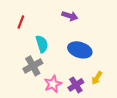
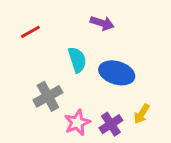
red line: (21, 22) -> (30, 32), turned 40
cyan semicircle: (42, 44) -> (77, 60), moved

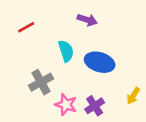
yellow arrow: (142, 114) -> (133, 96), moved
pink star: (77, 123) -> (66, 105), turned -30

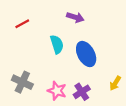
blue ellipse: (100, 62) -> (86, 54), turned 45
gray cross: (41, 82) -> (22, 82), moved, turned -36

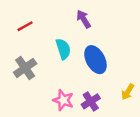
purple arrow: (75, 17) -> (84, 19), turned -140
gray cross: (22, 82) -> (25, 68), moved, turned 30

